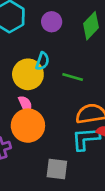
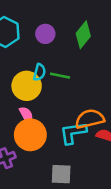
green line: (73, 77) -> (60, 76), moved
cyan L-shape: (86, 139) -> (73, 133), moved

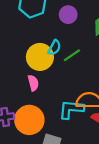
green line: (60, 76) -> (72, 55), turned -60
orange circle: (30, 135) -> (29, 120), moved

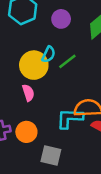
orange circle: (29, 120) -> (26, 132), size x0.7

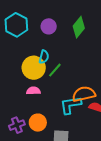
green line: (67, 61) -> (55, 70), moved
pink semicircle: (28, 93) -> (33, 91), turned -64

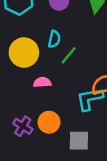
yellow circle: (34, 68) -> (24, 53), moved
purple cross: (17, 125) -> (23, 126), turned -35

